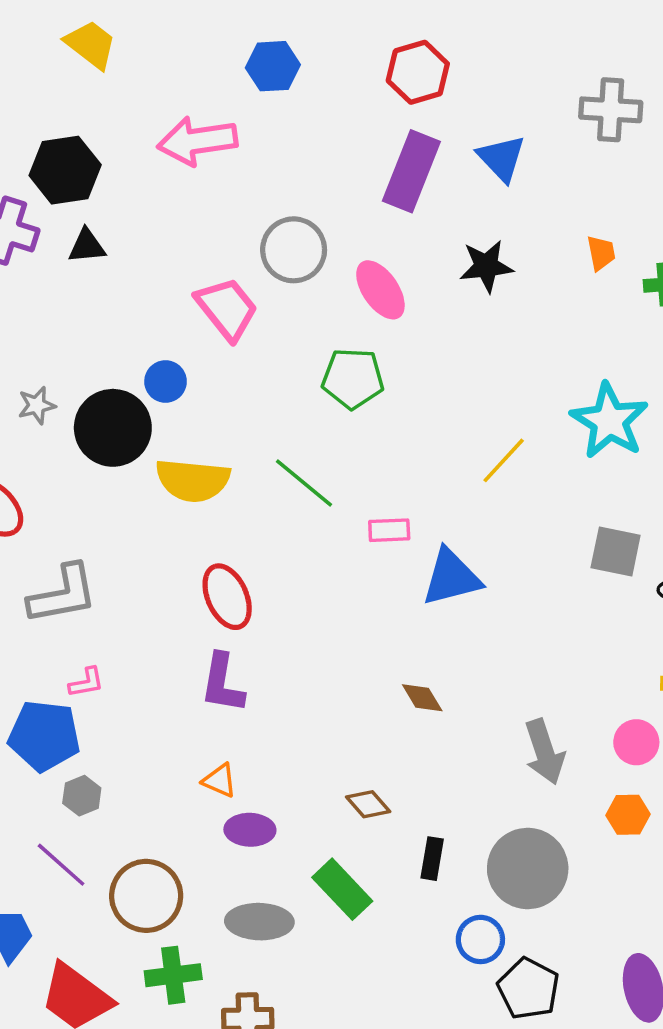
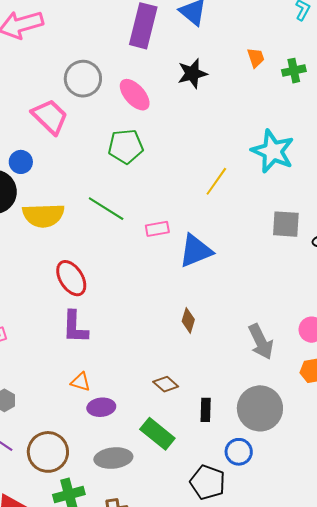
brown diamond: (422, 698) -> (188, 320), turned 55
black pentagon: (528, 989) -> (208, 482), moved

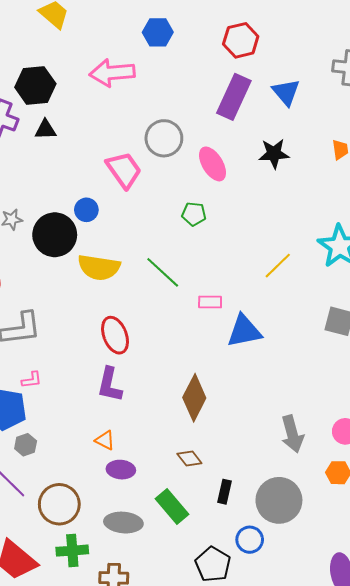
green pentagon: (126, 146) -> (194, 214), size x0.7
brown diamond: (188, 320) -> (194, 398), moved, size x1.8

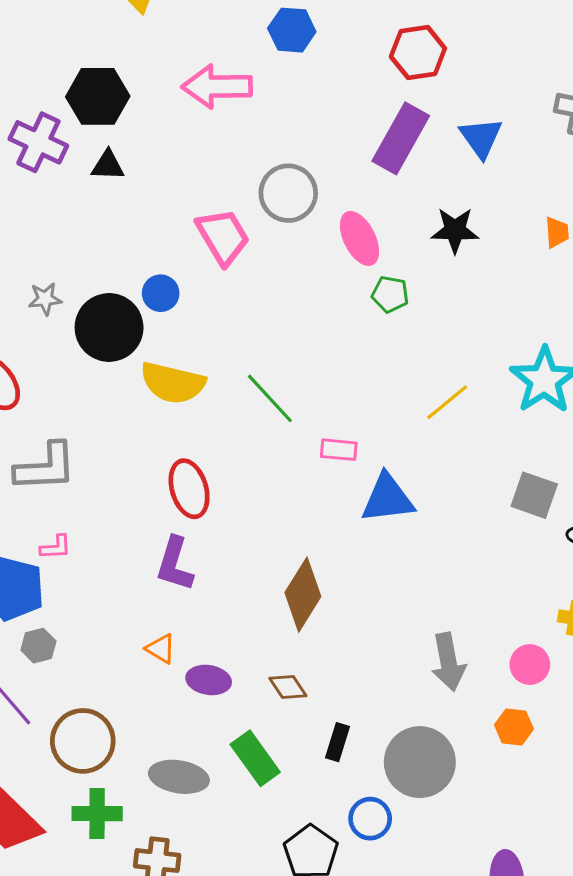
green pentagon: (194, 214) -> (390, 294), moved
purple ellipse: (121, 470) -> (209, 680), moved

